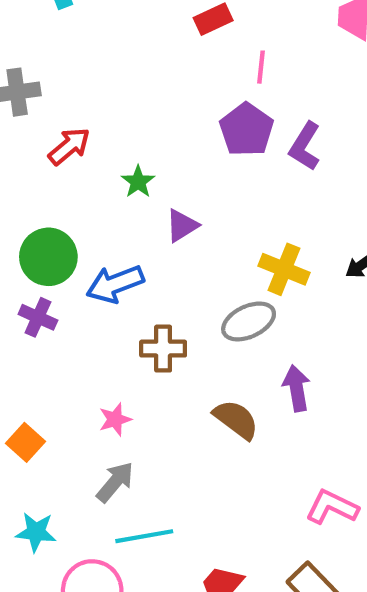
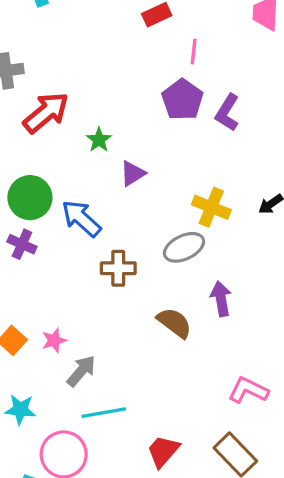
red arrow: (69, 146) -> (46, 113), size x1.4
blue arrow: (115, 284) -> (81, 218), turned 63
pink star: (115, 419) -> (54, 340), moved

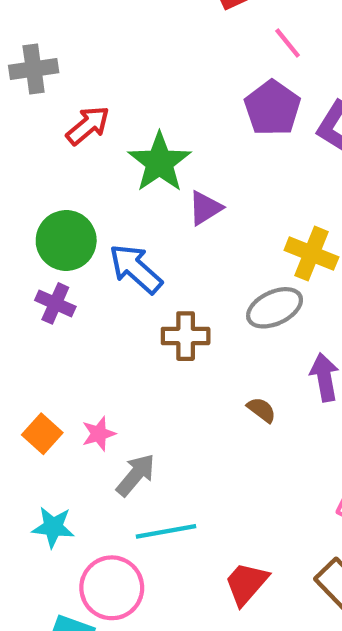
pink line: (194, 52) -> (288, 43), turned -45
red arrow: (46, 113) -> (88, 125), size x0.7
green star: (99, 140) -> (159, 162), size x1.8
brown semicircle: (174, 323) -> (262, 410), size x0.6

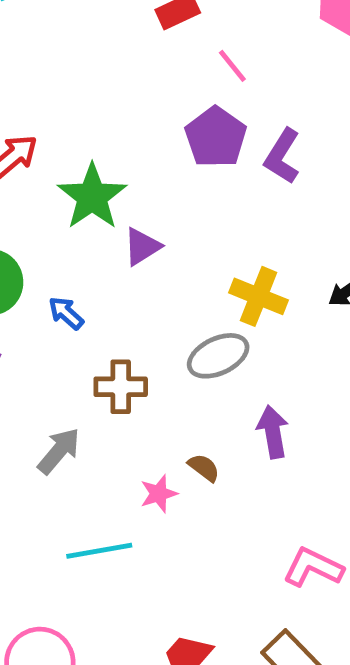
blue arrow: (136, 269) -> (66, 313), size x0.6
pink star: (99, 434) -> (159, 494), moved
gray arrow: (136, 475) -> (59, 451), moved
cyan line: (166, 531) -> (99, 551), moved

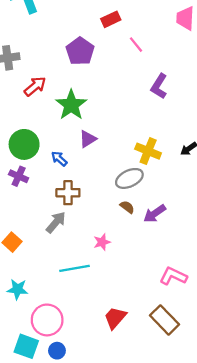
purple pentagon: (216, 137) -> (80, 51), moved
purple triangle: (142, 247) -> (88, 139), moved
brown cross: (121, 387) -> (68, 193), moved
purple arrow: (273, 432) -> (155, 214), turned -115
brown semicircle: (204, 468) -> (127, 207), moved

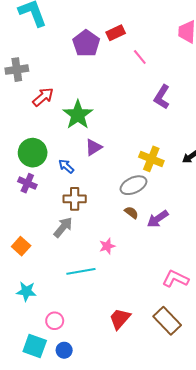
purple pentagon: (80, 51) -> (86, 43), moved
pink circle: (47, 320) -> (55, 321), size x0.6

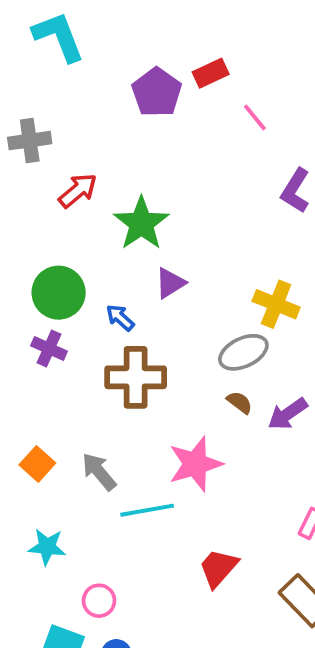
brown cross: (75, 199) -> (136, 377), size x1.4
gray arrow: (63, 227) -> (99, 472), moved, turned -80
pink star: (107, 246) -> (195, 464), size x1.8
red trapezoid: (120, 319) -> (218, 568), moved

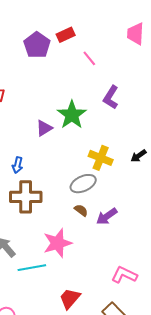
green star: (141, 223) -> (72, 115), moved
purple triangle: (170, 283) -> (44, 128), moved
blue arrow: (120, 318) -> (17, 165), turned -119

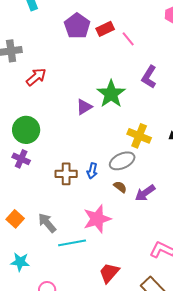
red rectangle: (66, 35) -> (105, 29), moved
blue arrow: (17, 165) -> (92, 171), moved
brown cross: (26, 197) -> (66, 174), size x0.7

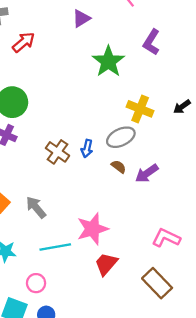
purple triangle: (84, 107) -> (81, 18), moved
brown cross: (66, 174) -> (58, 152), turned 35
pink star: (97, 219) -> (93, 229), moved
cyan line: (72, 243) -> (55, 247), moved

